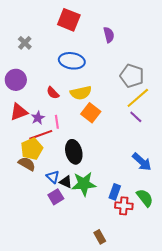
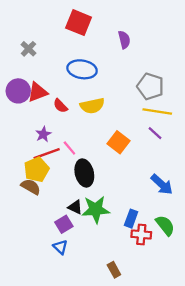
yellow line: (138, 98) -> (157, 111), turned 50
red triangle: (19, 112) -> (38, 92), moved
orange square: (91, 113) -> (118, 142), moved
pink line: (57, 122) -> (69, 148), moved, turned -32
blue triangle: (53, 177) -> (60, 247), moved

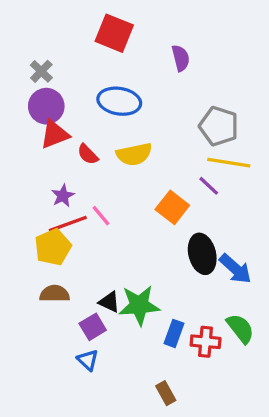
purple circle: (18, 91) -> (46, 106), moved
purple line: (155, 133) -> (209, 186), moved
black ellipse: (84, 173) -> (202, 254), moved
brown semicircle: (31, 187) -> (55, 294), moved, turned -30
blue rectangle: (131, 219) -> (174, 333), moved

